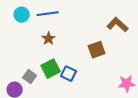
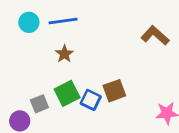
brown square: (97, 50) -> (114, 91), moved
gray square: (30, 77) -> (39, 104), turned 32

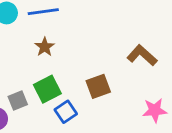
brown L-shape: (155, 35) -> (142, 55), moved
blue square: (91, 100) -> (66, 112), moved, turned 30

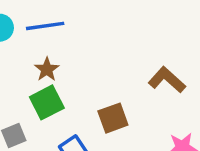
green square: (47, 89) -> (47, 102), moved

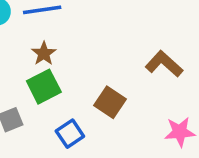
brown square: (113, 118) -> (110, 102), turned -36

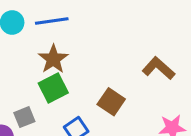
brown star: (44, 53) -> (53, 59), size x1.4

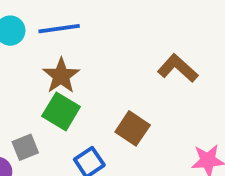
brown L-shape: (158, 68) -> (178, 68), moved
green square: (53, 88) -> (61, 111), turned -32

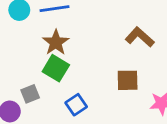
brown square: (133, 128) -> (128, 80), moved, turned -35

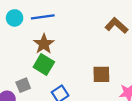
brown L-shape: (140, 37) -> (116, 26), moved

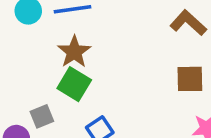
brown square: (101, 74) -> (190, 79), moved

